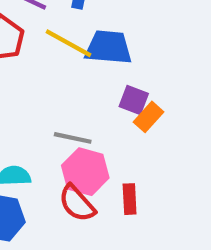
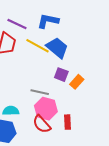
blue trapezoid: (108, 47) -> (57, 48), turned 35
purple square: (134, 100) -> (61, 75), moved

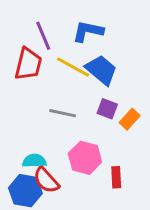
purple line: (17, 24) -> (43, 36), turned 42
gray line: (40, 92) -> (63, 113), moved
red semicircle: (42, 124) -> (46, 180), moved

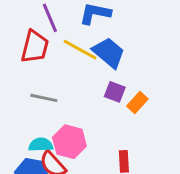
gray line: (63, 113) -> (44, 98), moved
pink hexagon: (85, 158) -> (69, 142), moved

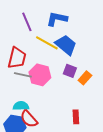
red trapezoid: (35, 47) -> (17, 58), moved
pink hexagon: (69, 142) -> (40, 75), moved

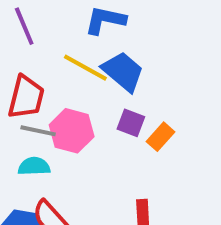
purple line: (27, 22) -> (24, 26), moved
cyan semicircle: (21, 106) -> (34, 166), moved

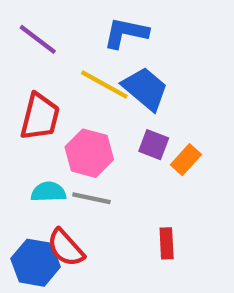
purple line: (24, 26) -> (38, 39), turned -30
gray line: (38, 131) -> (91, 198), moved

